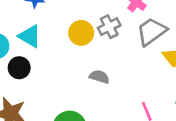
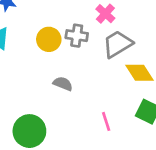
gray cross: (109, 27) -> (77, 36), turned 30

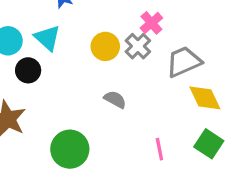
pink cross: (105, 14) -> (151, 23), moved
gray cross: (77, 36) -> (138, 46), turned 30

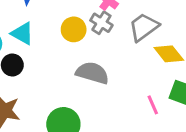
gray semicircle: (115, 99) -> (92, 73), size x1.6
pink line: (159, 149) -> (153, 105), moved

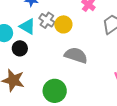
gray cross: (101, 23) -> (47, 20), moved

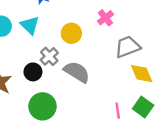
gray cross: (47, 20) -> (49, 56), moved
black circle: (20, 48) -> (33, 72), moved

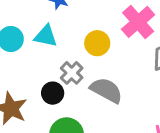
pink cross: (105, 18) -> (138, 22), size x1.6
cyan triangle: (30, 25) -> (46, 36), turned -30

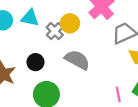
gray cross: (72, 73) -> (55, 31), moved

